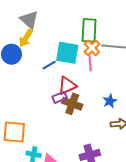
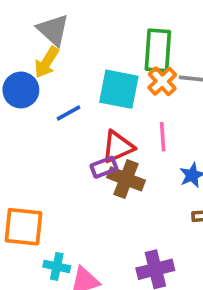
pink line: (90, 63) -> (163, 137), moved
blue line: (49, 65) -> (69, 113), moved

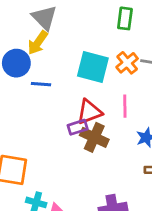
green rectangle: (158, 50) -> (125, 18), moved, size x0.7
blue line: (69, 113) -> (41, 84), moved, turned 30

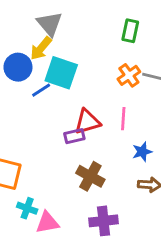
cyan square: (93, 67) -> (61, 73), moved
blue line: (41, 84) -> (41, 90), turned -42
brown cross: (94, 137) -> (90, 176), moved

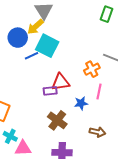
green rectangle: (130, 31) -> (106, 14), moved
orange cross: (129, 75) -> (92, 69), moved
pink line: (123, 119) -> (99, 91), moved
blue star: (142, 152) -> (81, 103), moved

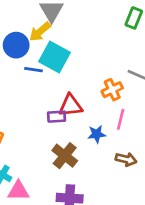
blue line: (31, 56) -> (34, 70), turned 32
brown arrow: (97, 132) -> (126, 159), moved

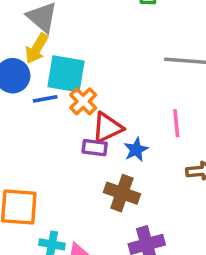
orange cross: (112, 90) -> (83, 101), moved
purple rectangle: (57, 117) -> (95, 148), turned 30
blue star: (97, 134) -> (136, 150), moved

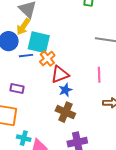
purple rectangle: (95, 148) -> (17, 89), moved
blue star: (136, 150) -> (65, 90), moved

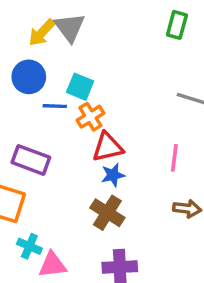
yellow arrow: (23, 27) -> (42, 33), moved
cyan square: (39, 42) -> (80, 87), size x0.7
purple rectangle: (17, 89) -> (31, 160), size x1.5

